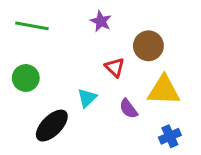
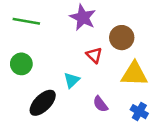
purple star: (101, 21) -> (83, 17), size x1.5
purple semicircle: (128, 109) -> (100, 104), moved
blue cross: (170, 136) -> (139, 112), turned -36

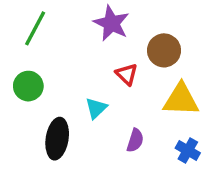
green line: (26, 21) -> (35, 28), turned -72
black ellipse: (43, 103) -> (57, 139), turned -36
purple semicircle: (100, 104) -> (135, 140), turned -126

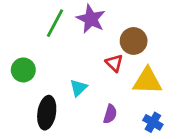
green line: (35, 28) -> (55, 23), moved
red triangle: (127, 74) -> (114, 63), moved

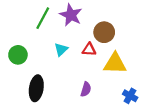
red triangle: (114, 63) -> (89, 49), turned -40
cyan triangle: (78, 88) -> (61, 49), moved
blue cross: (153, 122) -> (130, 96), moved

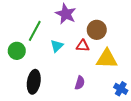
green line: (43, 18) -> (35, 31), moved

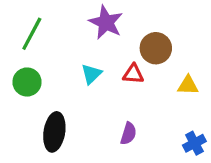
green line: (35, 31) -> (32, 34), moved
yellow triangle: (107, 59) -> (188, 85), moved, size x0.6
blue cross: (121, 89) -> (194, 143), turned 32

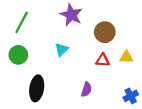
red triangle: (133, 74) -> (103, 60), moved

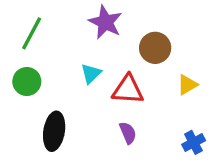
yellow triangle: (126, 57) -> (187, 85), turned -32
red triangle: (103, 60) -> (128, 90), moved, size x1.5
purple semicircle: (86, 89) -> (128, 133), turned -40

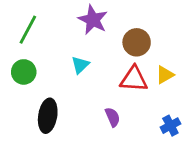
red triangle: (128, 90) -> (134, 79), moved

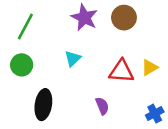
brown circle: (137, 42) -> (124, 18), moved

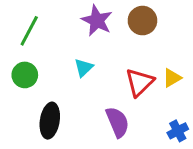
red triangle: (121, 71) -> (140, 82), turned -48
purple semicircle: (102, 106) -> (117, 122), size x1.5

